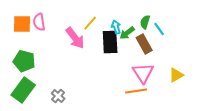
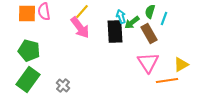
yellow line: (90, 23) -> (82, 12), moved
cyan line: (159, 29) -> (164, 18), turned 56
orange line: (136, 91) -> (167, 80), moved

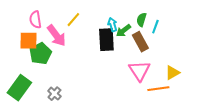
orange square: (27, 14) -> (28, 41), moved
pink arrow: (80, 28) -> (56, 36), moved
green pentagon: (29, 50) -> (40, 54), moved, turned 30

